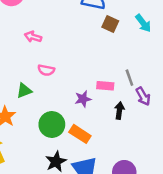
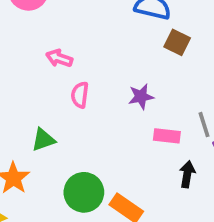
pink semicircle: (46, 70) -> (80, 95), moved, turned 84
purple star: (83, 99) -> (141, 97), moved

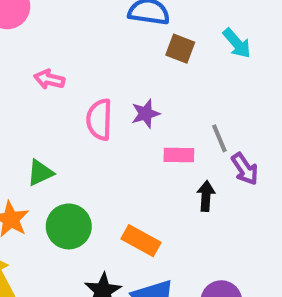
pink semicircle: (80, 95) -> (99, 120), moved, size x1.4
green circle: (84, 192) -> (69, 226), moved

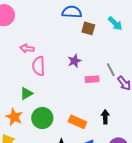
pink semicircle: (99, 120) -> (39, 66), moved
black arrow: (206, 196) -> (105, 117), moved

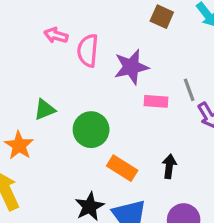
purple star: (74, 61) -> (131, 67), size x1.5
pink semicircle: (39, 66) -> (88, 51), moved
green circle: (42, 118) -> (91, 130), moved

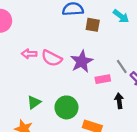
pink semicircle: (88, 51) -> (52, 58), turned -54
black arrow: (169, 166) -> (119, 101), moved

